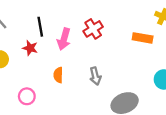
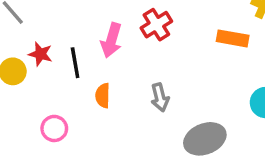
black line: (40, 27) -> (75, 63), moved
red star: (30, 48) -> (40, 54), moved

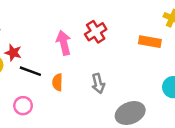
pink arrow: (111, 40) -> (64, 43), turned 150
black line: (75, 63) -> (30, 71), moved, turned -60

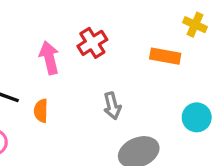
gray arrow: (98, 83) -> (112, 106), moved

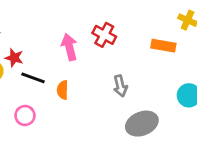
red cross: (92, 43) -> (104, 35), turned -30

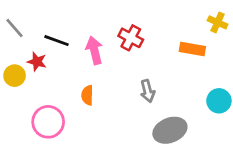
black line: (33, 78) -> (57, 41), moved
pink circle: (25, 115) -> (48, 122), size x1.5

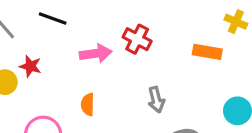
black line: (57, 41) -> (53, 18), moved
pink arrow: (94, 50) -> (96, 53), turned 96

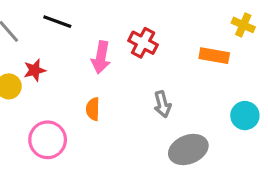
pink arrow: (96, 53) -> (101, 57), turned 108
red star: (30, 66) -> (35, 70), turned -30

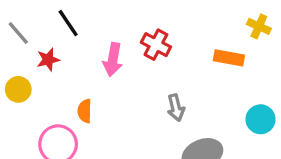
black line: (57, 22) -> (68, 23), turned 36
red star: (35, 70) -> (48, 60), moved
orange semicircle: (93, 109) -> (85, 111), moved

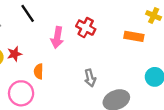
red star: (48, 60) -> (14, 54), moved
gray arrow: (176, 108) -> (90, 78), moved

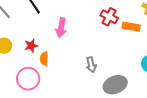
red cross: (86, 28) -> (109, 17), moved
red star: (14, 54) -> (31, 46), moved

